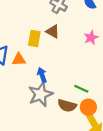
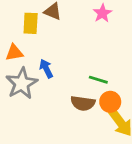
gray star: (41, 94) -> (22, 83), moved

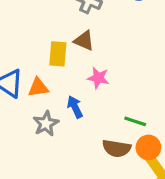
pink star: (102, 13) -> (98, 78), moved, turned -30
gray star: (22, 83) -> (46, 124), size x0.7

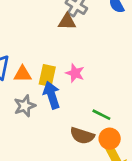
brown triangle: (84, 41) -> (67, 22), moved, turned -30
yellow rectangle: (58, 54) -> (47, 76), moved
blue arrow: (75, 107) -> (52, 95), size x1.4

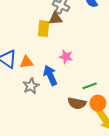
yellow rectangle: (47, 76) -> (43, 29), moved
green line: (101, 115) -> (90, 86), turned -40

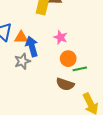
blue arrow: (50, 75) -> (32, 46), moved
orange circle: (98, 103) -> (68, 59), moved

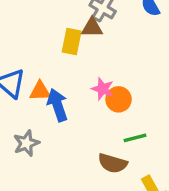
orange circle: (68, 59) -> (119, 99), moved
gray star: (22, 61) -> (26, 143), moved

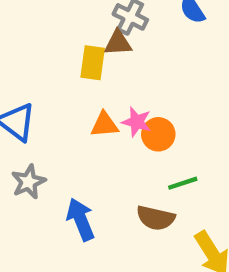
orange triangle: (40, 91) -> (105, 125), moved
blue arrow: (57, 105) -> (81, 219), moved
gray star: (26, 143) -> (28, 182), moved

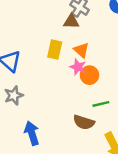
yellow rectangle: (93, 63) -> (55, 50), moved
orange triangle: (105, 125) -> (81, 50), moved, turned 42
blue arrow: (81, 219) -> (32, 133), moved

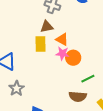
brown triangle: (71, 21) -> (47, 27), moved

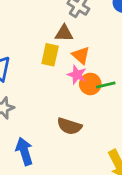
green line: (88, 79) -> (106, 85), moved
brown semicircle: (78, 97) -> (69, 126), moved

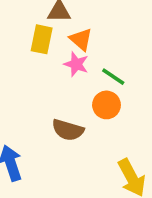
orange circle: (90, 84) -> (106, 105), moved
green line: (106, 85) -> (113, 77), turned 48

